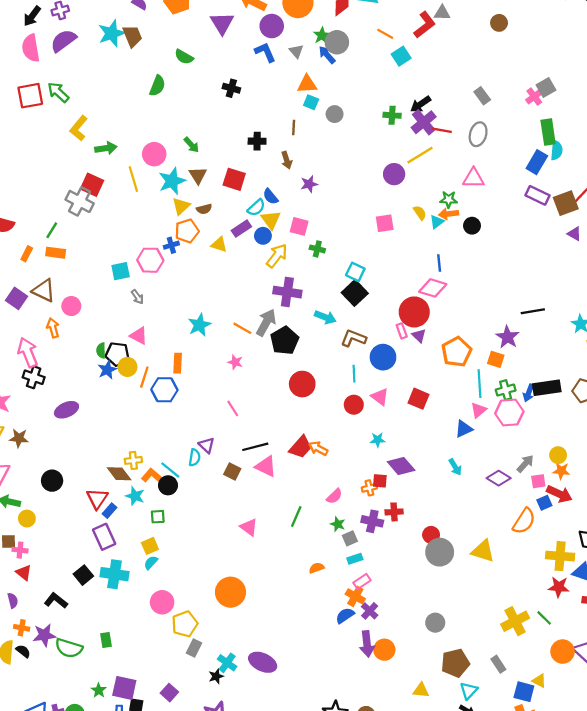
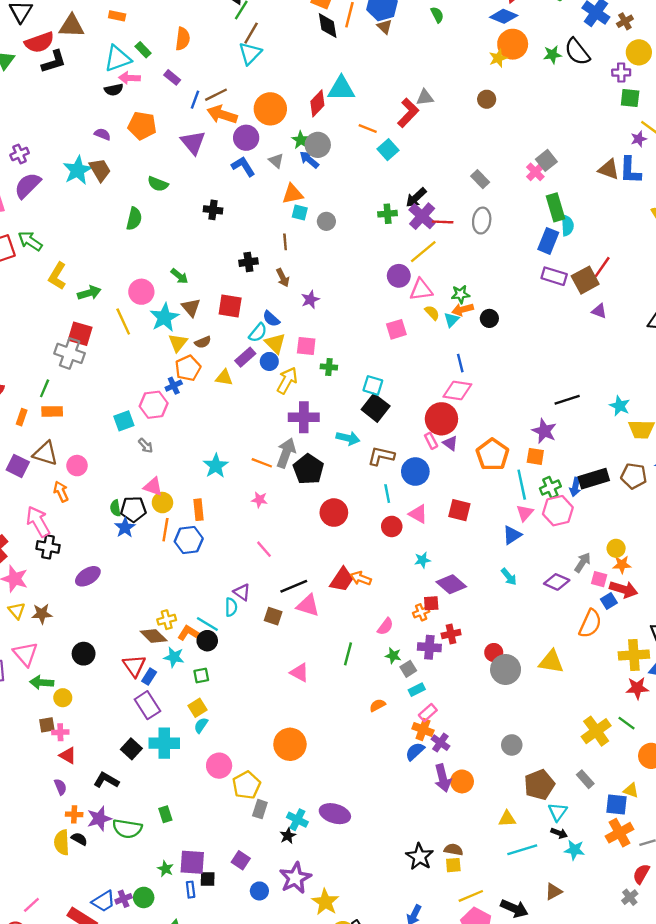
pink triangle: (474, 178) -> (421, 290), moved
yellow circle: (127, 367) -> (162, 503), moved
pink square: (538, 481) -> (599, 579), turned 32

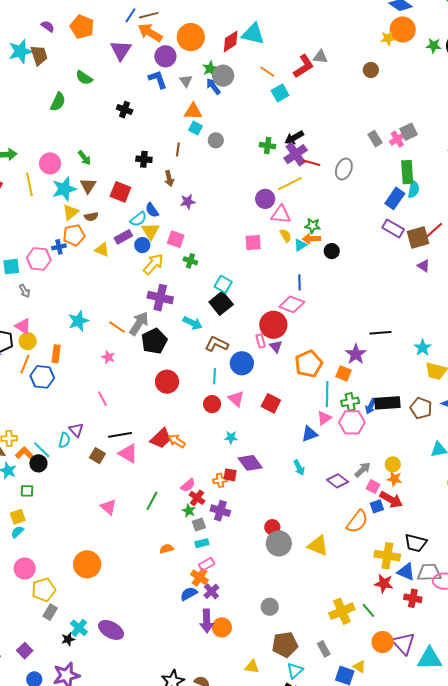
gray rectangle: (480, 179) -> (375, 139), moved
red cross: (451, 634) -> (197, 498), moved, turned 35

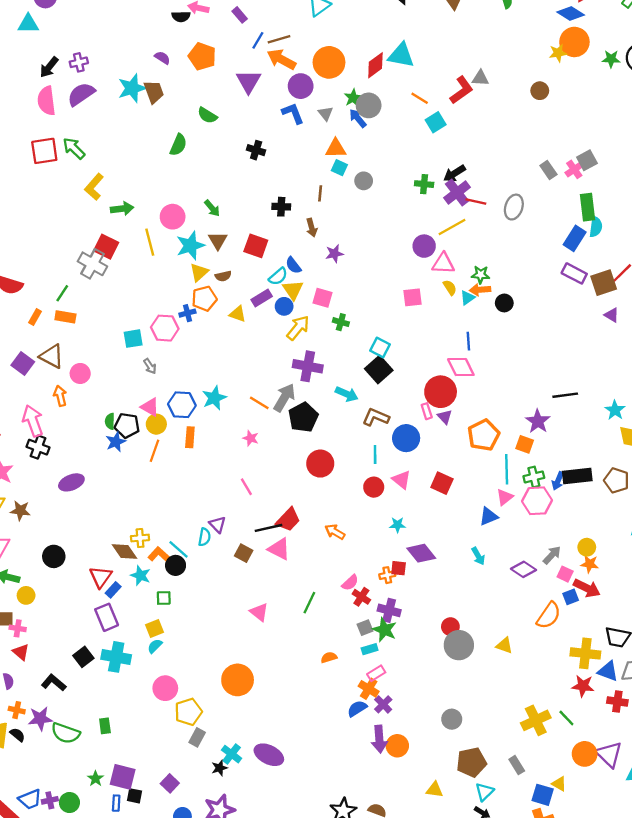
pink diamond: (292, 304) -> (461, 367), turned 45
blue hexagon: (42, 377) -> (182, 405), moved
red trapezoid: (161, 438) -> (288, 520), moved
green star: (189, 511) -> (385, 630), moved, size x1.5
yellow triangle: (318, 546) -> (504, 646), size x0.7

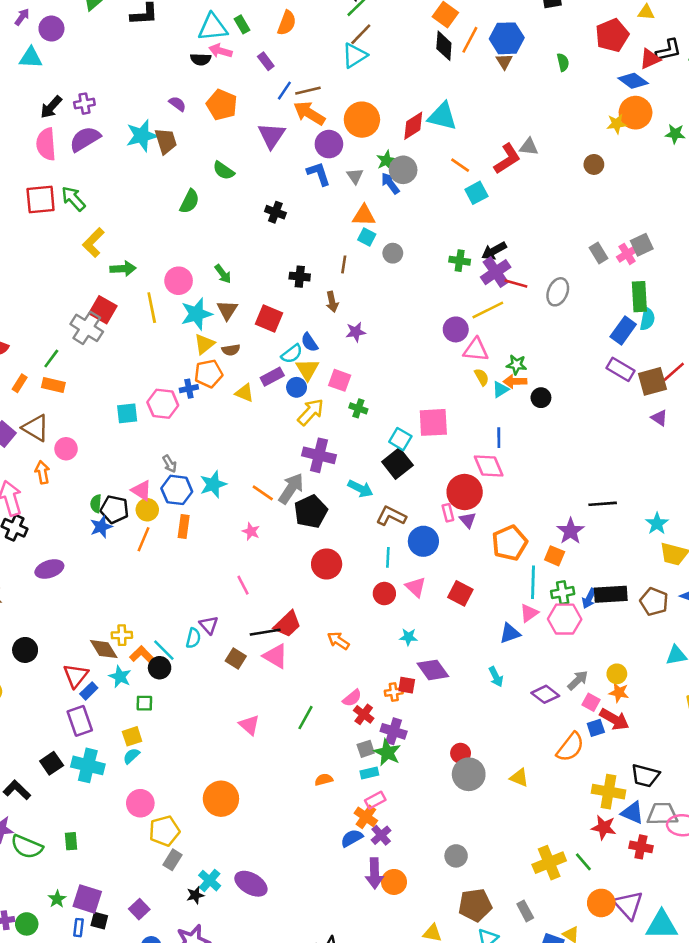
pink square: (413, 297) -> (433, 422), moved, size x1.4
gray arrow: (150, 366) -> (170, 464), moved

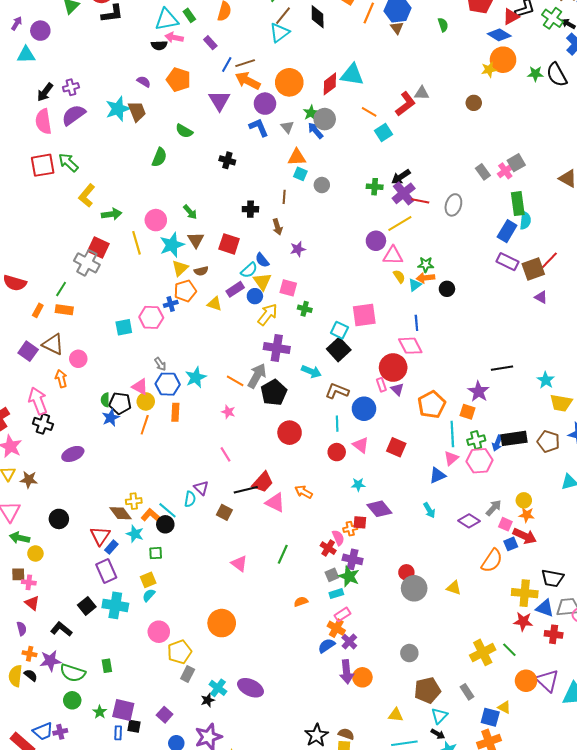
black diamond: (444, 46) -> (318, 17), moved
pink triangle: (275, 656) -> (275, 503), moved
pink semicircle: (352, 698) -> (338, 538), moved, turned -70
green circle: (27, 924) -> (72, 700), moved

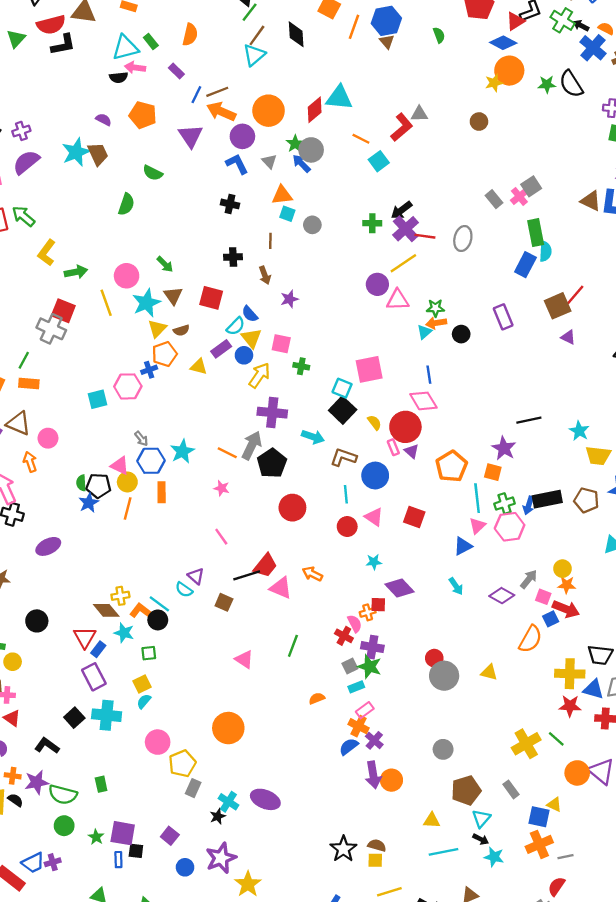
black cross: (227, 160) -> (230, 204), moved
purple rectangle: (507, 262) -> (503, 317), moved, turned 45
yellow semicircle: (399, 276) -> (374, 423), moved
cyan semicircle: (190, 499) -> (184, 590), turned 119

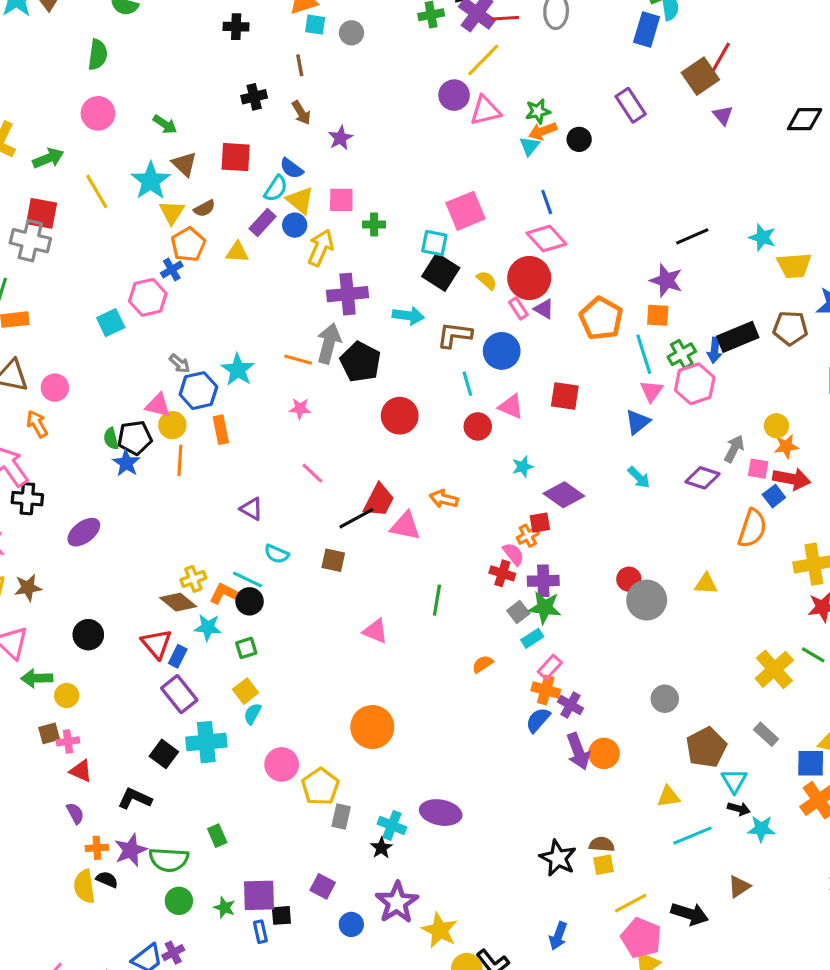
pink circle: (127, 276) -> (98, 113), moved
purple triangle: (568, 337) -> (723, 115), turned 35
purple triangle: (196, 576) -> (252, 509), moved

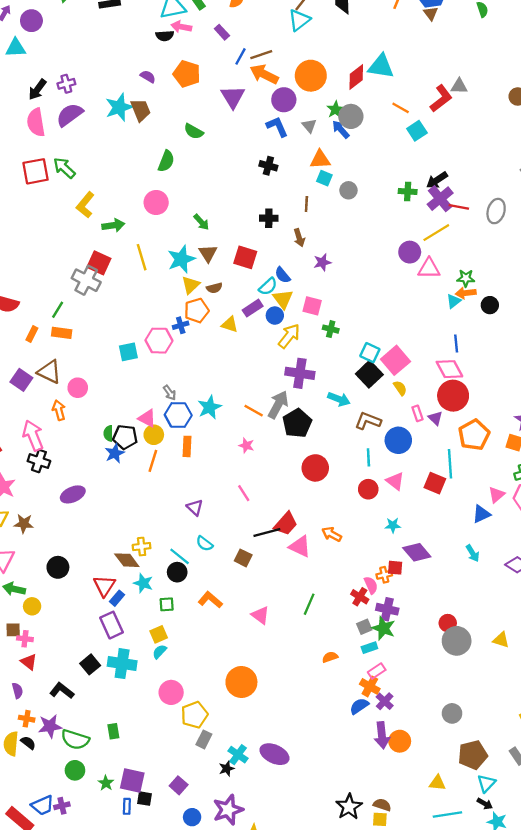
pink square: (466, 211) -> (395, 360), moved, turned -32
red circle: (529, 278) -> (453, 396), moved
cyan line: (644, 354) -> (450, 464), moved
orange L-shape: (226, 594) -> (210, 600), moved

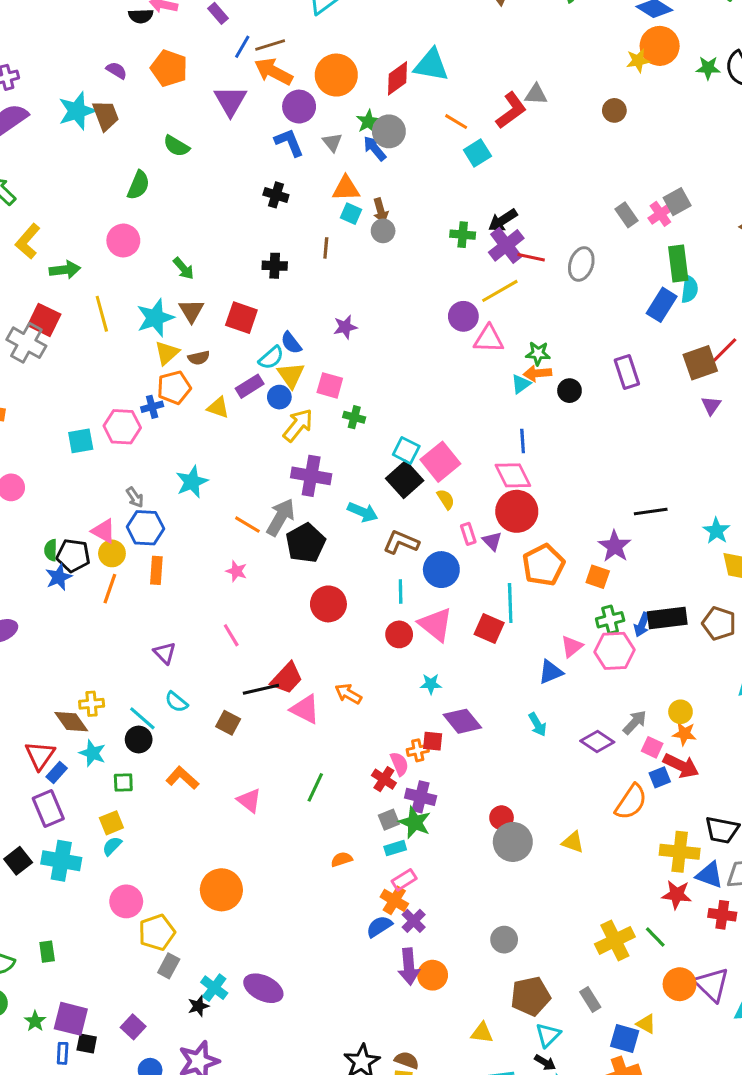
brown arrow: (299, 238) -> (381, 211), moved
cyan star: (210, 407) -> (192, 482), moved
pink triangle: (395, 481) -> (436, 624), size x1.4

